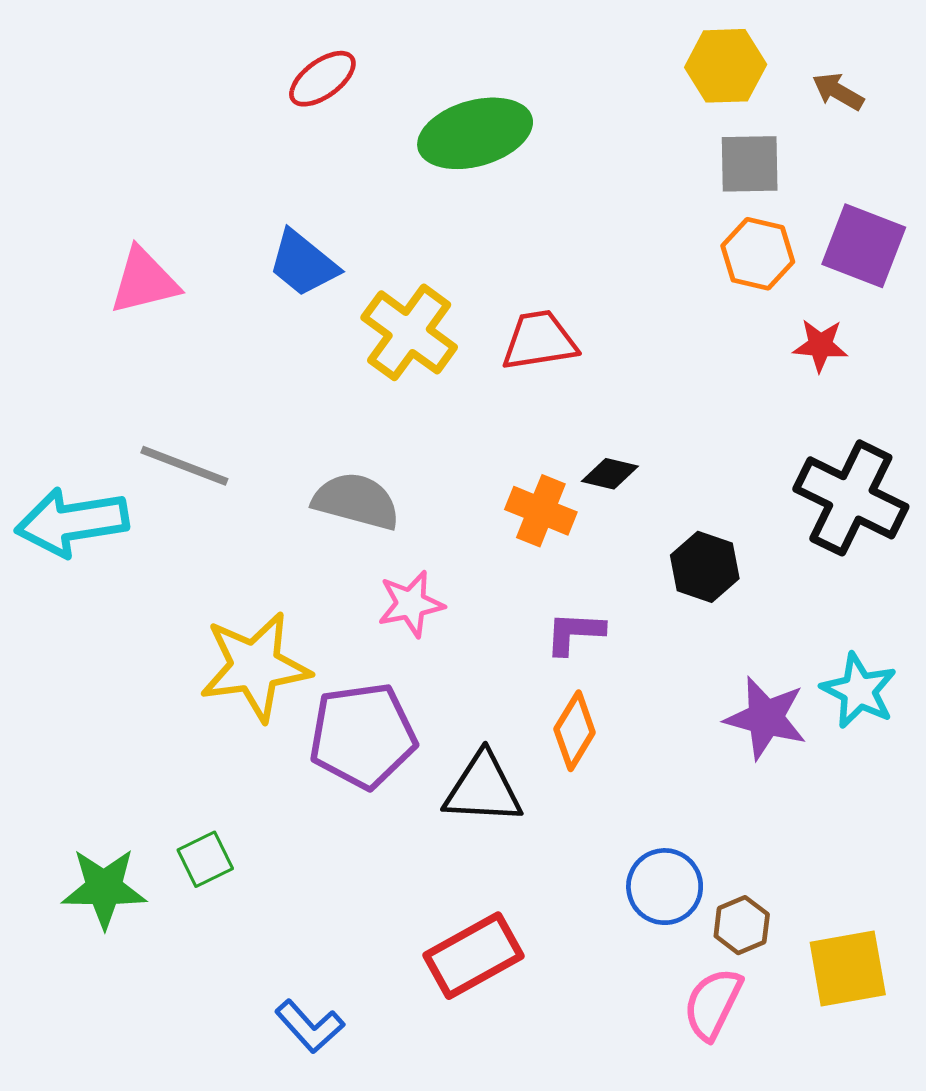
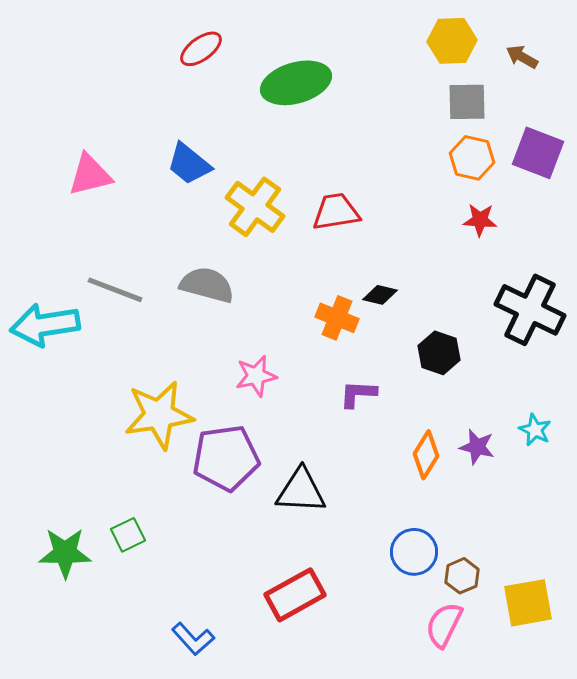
red star: (820, 345) -> (480, 220), moved
gray semicircle: (356, 501) -> (207, 285), moved
cyan star: (859, 691) -> (535, 430), size x0.7
purple star: (766, 718) -> (477, 447), size x0.7
orange diamond: (575, 731) -> (426, 455), moved

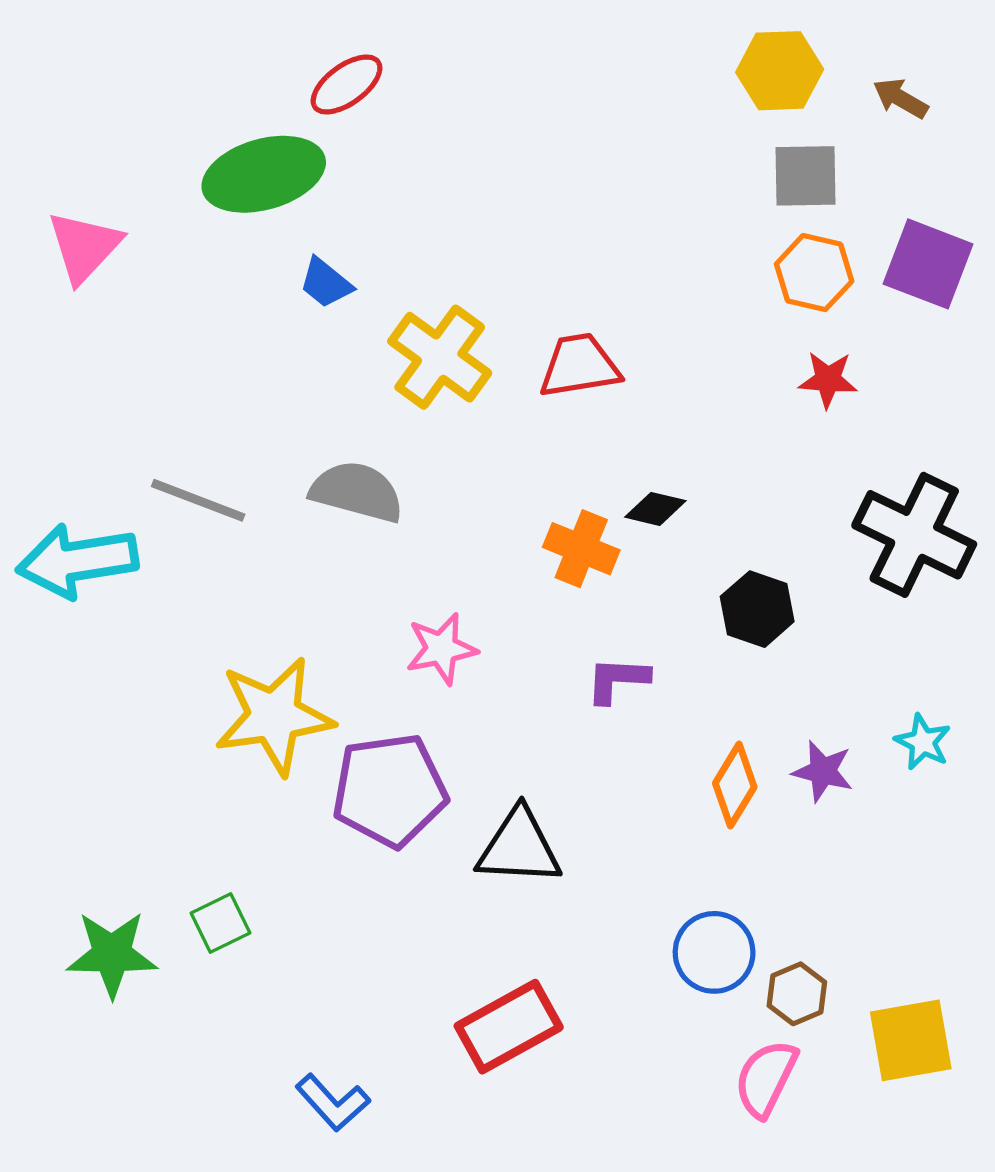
green ellipse: (296, 83) -> (264, 174), moved
blue trapezoid: (189, 164) -> (326, 283), size x0.7
pink triangle: (90, 175) -> (84, 247), moved, turned -33

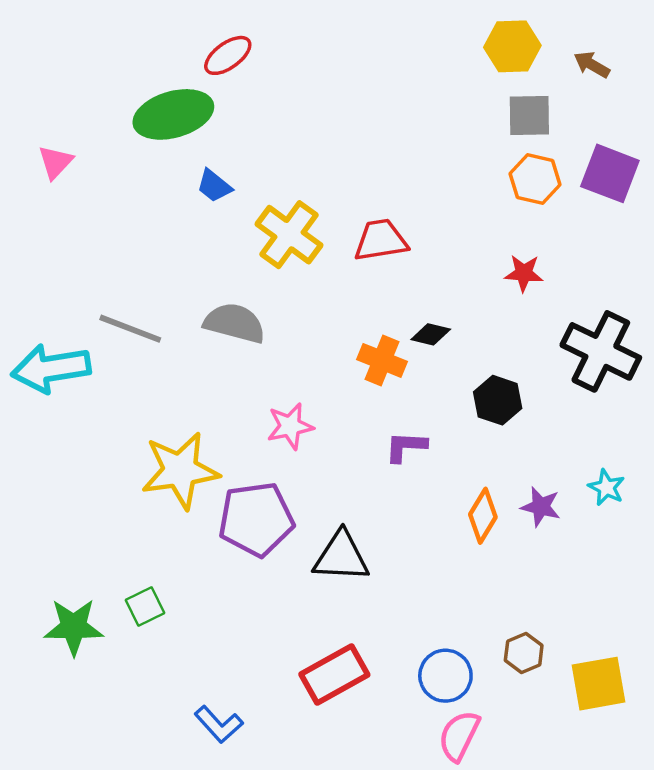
pink triangle: (84, 247) -> (55, 162), size x0.7
red star: (828, 380) -> (524, 273), moved
blue circle: (714, 952) -> (445, 676), moved
pink semicircle: (766, 1078) -> (459, 736), moved

